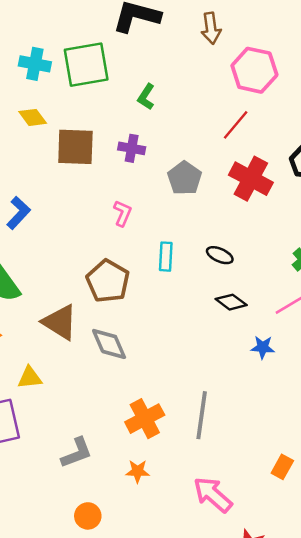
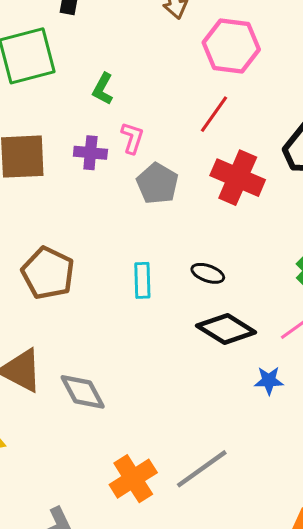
pink L-shape: (122, 213) -> (132, 138), moved
brown pentagon: (108, 281) -> (48, 273), moved
black diamond: (231, 302) -> (226, 329), size x1.5
gray line: (202, 415) -> (202, 469), turned 51

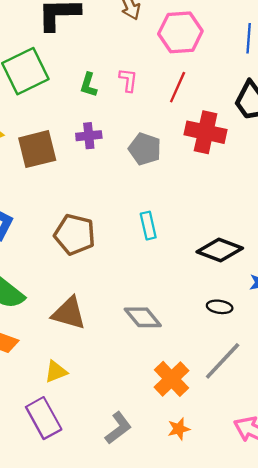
pink L-shape: (132, 138) -> (128, 80), moved
black ellipse: (208, 273) -> (220, 307), moved
gray diamond: (83, 392) -> (143, 317), moved

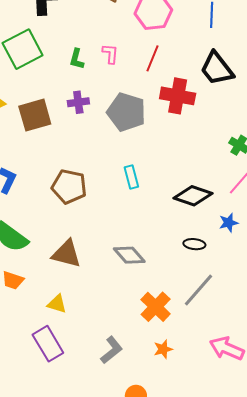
gray pentagon: (145, 149) -> (126, 112), size x1.4
yellow triangle: (56, 372) -> (57, 304), turned 40

